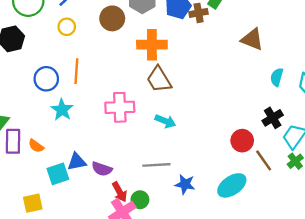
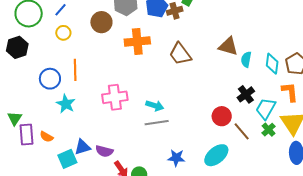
brown triangle: (252, 39) -> (228, 46), moved
brown trapezoid: (159, 79) -> (180, 54), moved
gray line: (156, 165) -> (157, 123), moved

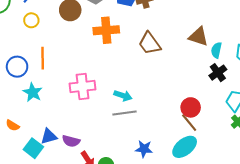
black cross: (246, 94) -> (218, 73), moved
brown line: (242, 131) -> (189, 123), moved
cyan square: (67, 159) -> (33, 148), turned -30

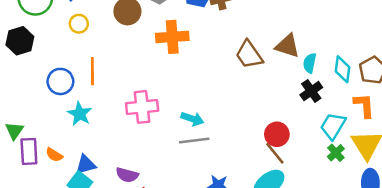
brown trapezoid: (150, 43) -> (249, 55), moved
blue triangle: (49, 136) -> (86, 165), moved

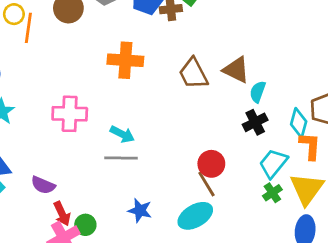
orange cross: (172, 37) -> (125, 60), moved
cyan diamond: (342, 69) -> (299, 123), moved
orange line: (92, 71) -> (28, 28), moved

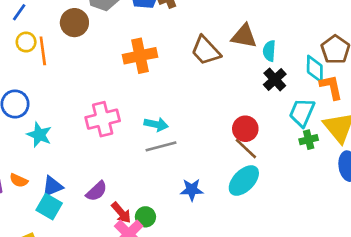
purple semicircle: (43, 185) -> (97, 191), turned -50
green cross: (272, 193) -> (309, 140), turned 36

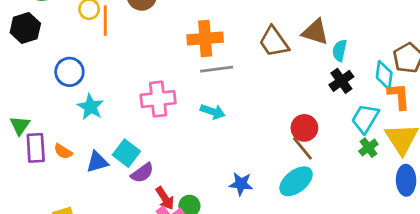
green cross: (309, 140) -> (368, 148), turned -30
gray line: (161, 146) -> (217, 69), moved
cyan square: (49, 207) -> (126, 153), moved

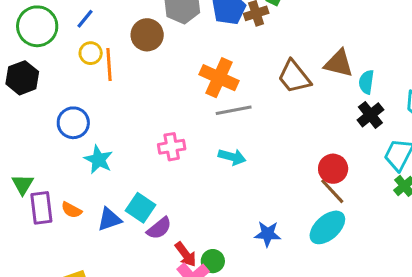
orange cross: (205, 39) -> (219, 78), turned 32
pink cross: (158, 99) -> (172, 147), size x0.7

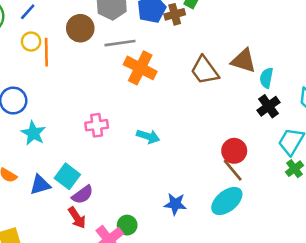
gray line: (234, 110) -> (120, 43), moved
red arrow: (186, 254) -> (77, 218), moved

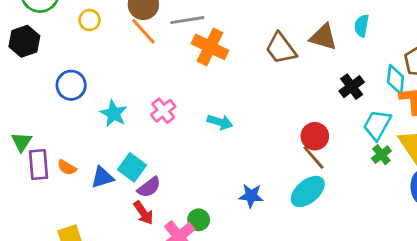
orange line: (46, 52) -> (143, 31), moved, turned -40
cyan semicircle: (266, 78) -> (362, 26), moved
pink cross: (97, 125) -> (163, 111), turned -30
cyan star: (33, 133) -> (114, 114), moved

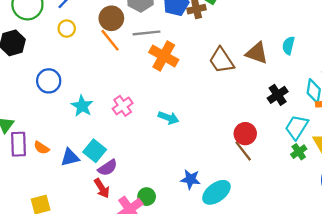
cyan ellipse: (308, 191) -> (216, 192), moved

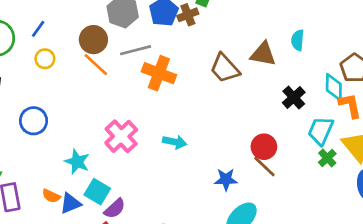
cyan star: (82, 106) -> (77, 162), moved
pink cross: (123, 106) -> (121, 136), size x1.4
orange semicircle: (41, 148) -> (51, 196), moved
blue star: (190, 179) -> (226, 179), moved

